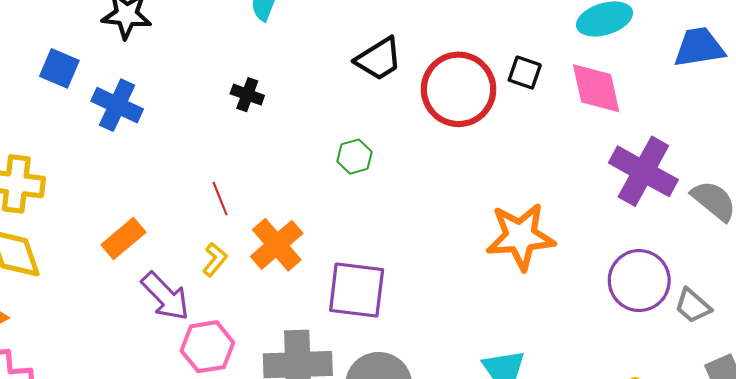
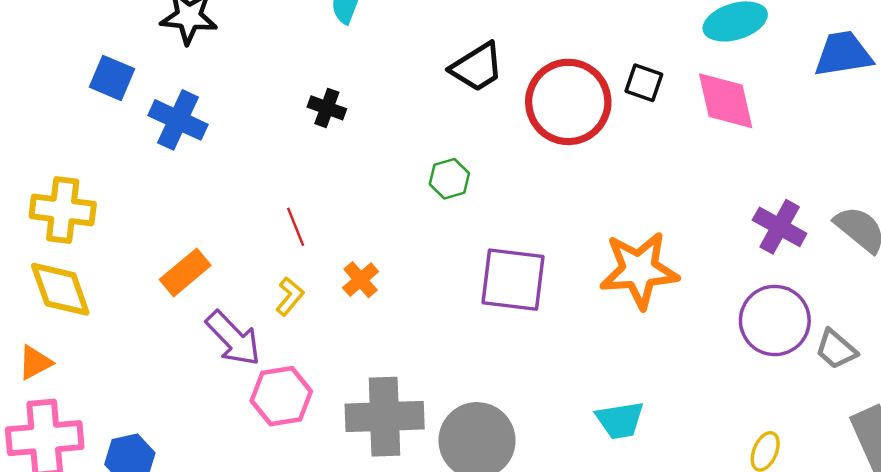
purple cross: (643, 171) -> (780, 227), moved, size x0.7
orange cross: (277, 245) -> (361, 280), size x0.6
purple square: (357, 290) -> (513, 280), moved

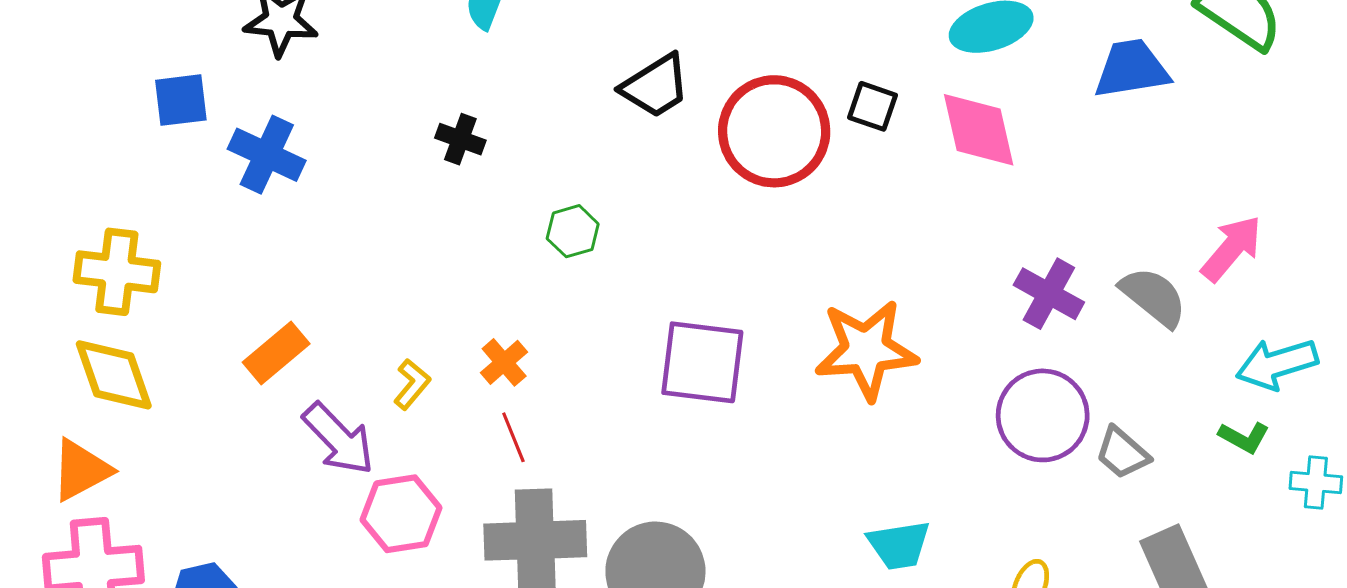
blue square: (112, 78) -> (181, 100), turned -30
green hexagon: (449, 179) -> (573, 231), moved
red line: (296, 227) -> (513, 437), moved
orange triangle: (35, 363) -> (81, 470), size x1.4
cyan trapezoid: (620, 420) -> (899, 545), moved

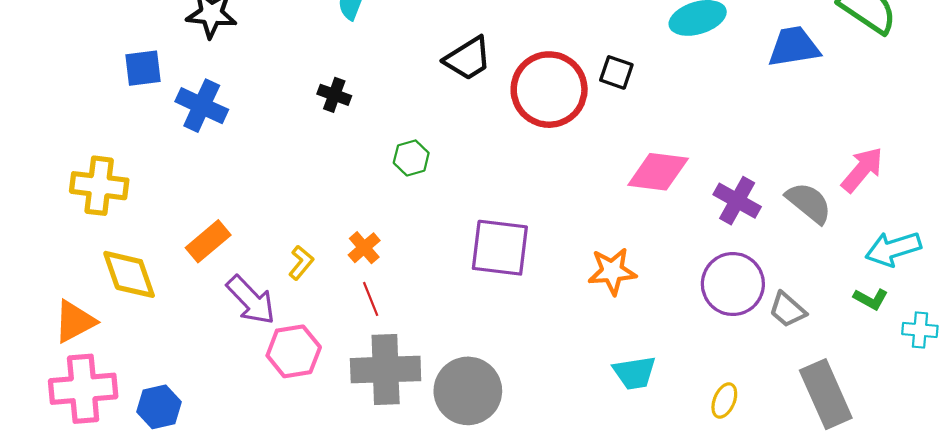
pink diamond: (979, 130) -> (658, 172), moved, turned -70
orange star: (866, 350) -> (612, 271), moved, size x0.7
yellow diamond: (114, 375) -> (129, 274), moved

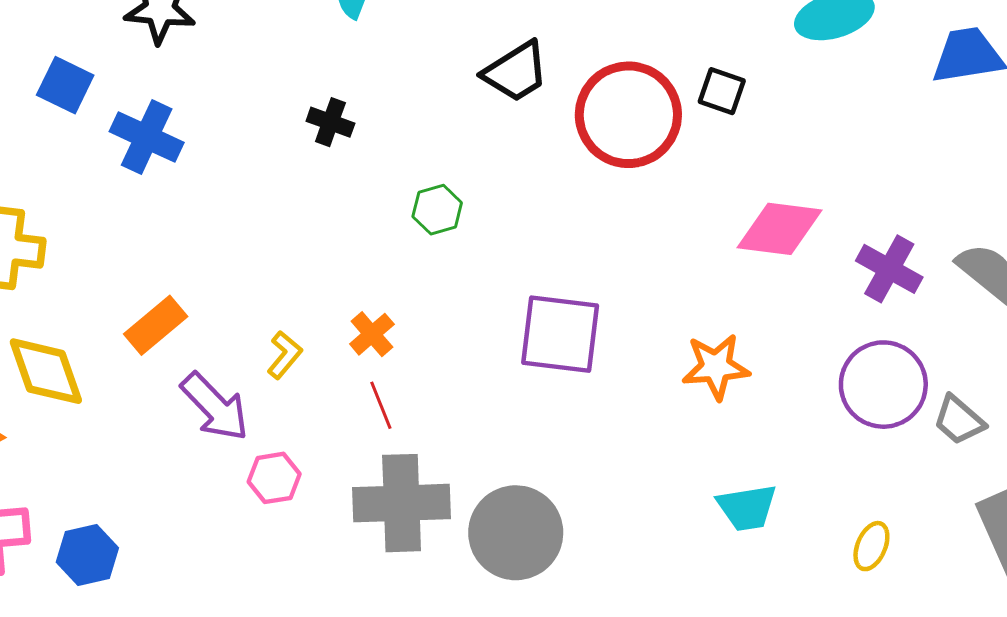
blue square: (143, 68) -> (65, 85), turned 33
pink hexagon: (294, 351) -> (274, 478), size x0.7

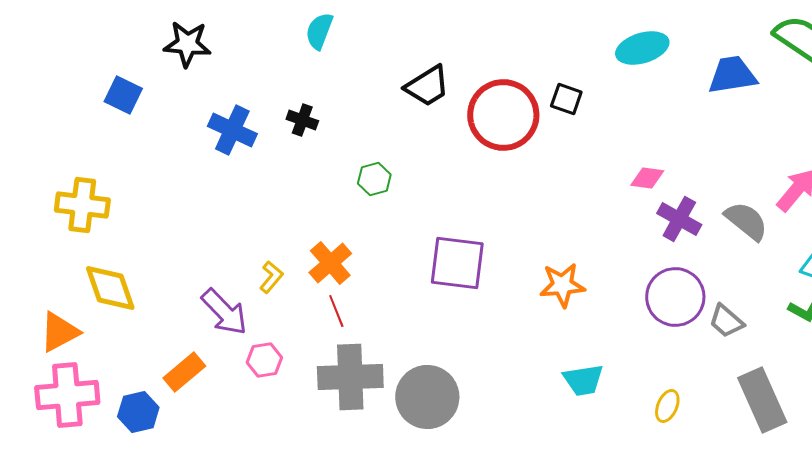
blue cross: (147, 137) -> (232, 130), moved
pink diamond: (780, 229) -> (647, 178), moved, size x0.6
orange rectangle: (156, 325) -> (184, 372), moved
orange cross: (372, 334) -> (330, 263), size x1.4

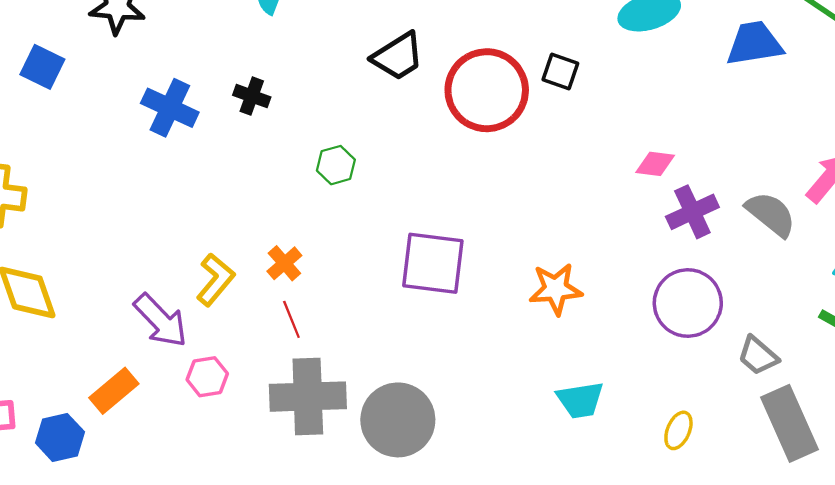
purple cross: (679, 219) -> (692, 212), turned 36
orange cross: (330, 263) -> (284, 263), size x0.7
yellow L-shape: (271, 277) -> (215, 280), size x1.4
gray trapezoid: (726, 321) -> (758, 356), moved

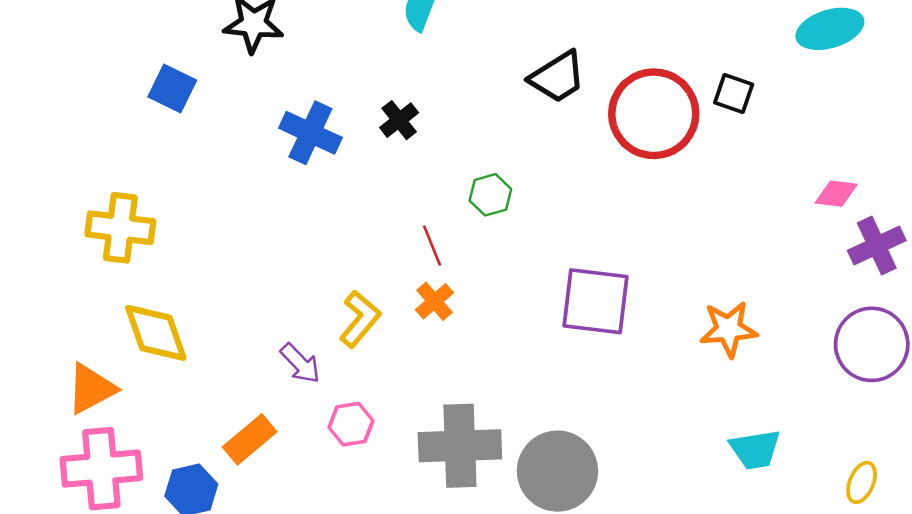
black cross: (252, 96) -> (399, 120), turned 32
red line: (291, 319) -> (432, 246), moved
purple arrow: (161, 321) -> (300, 363), size x0.7

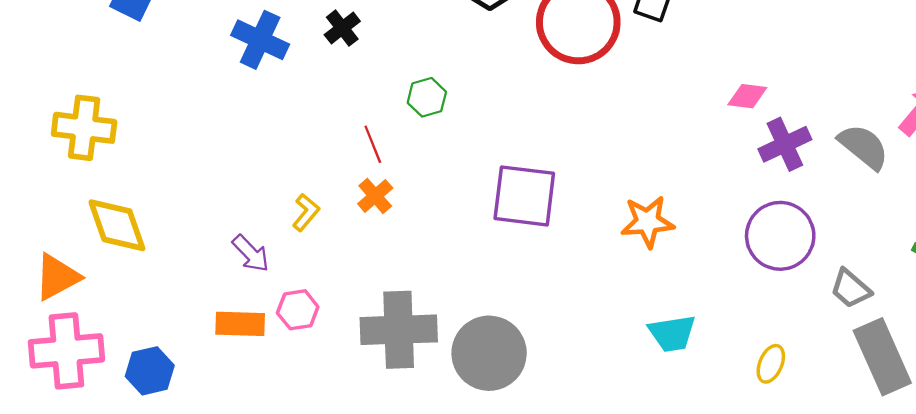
yellow L-shape: (360, 319) -> (306, 212), size x0.7
orange rectangle: (250, 439) -> (240, 324), moved, turned 42

